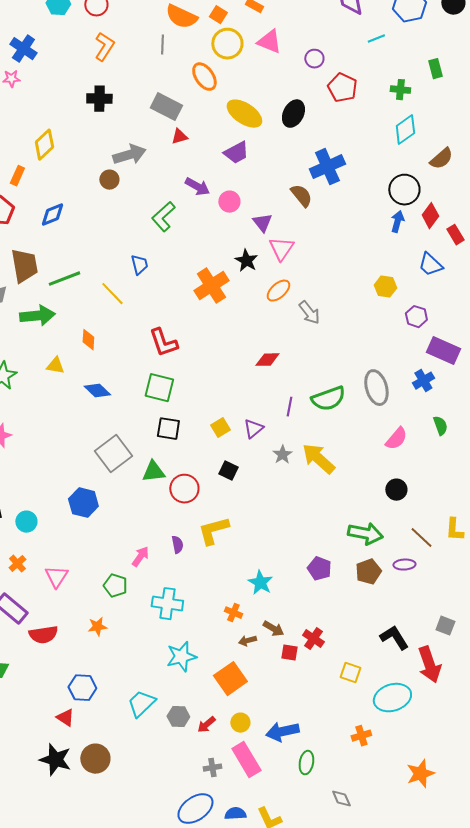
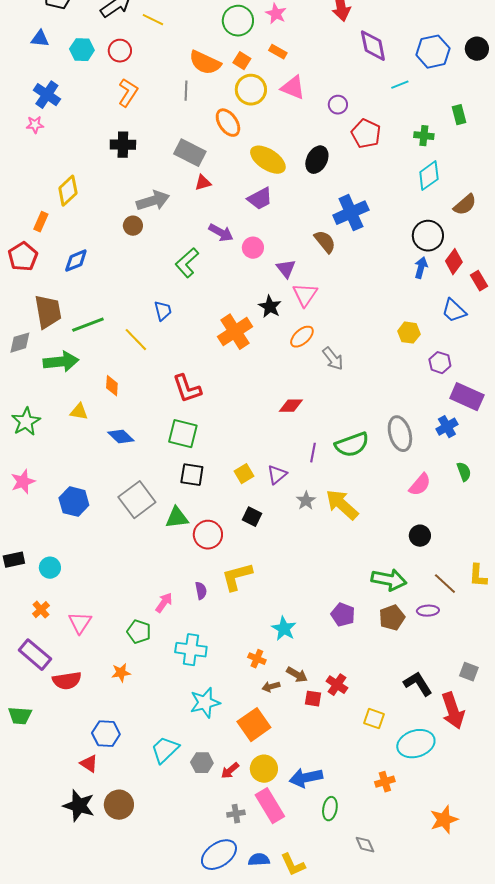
blue hexagon: (83, 503) -> (74, 502), moved
yellow circle: (240, 723) -> (264, 769), size x1.4

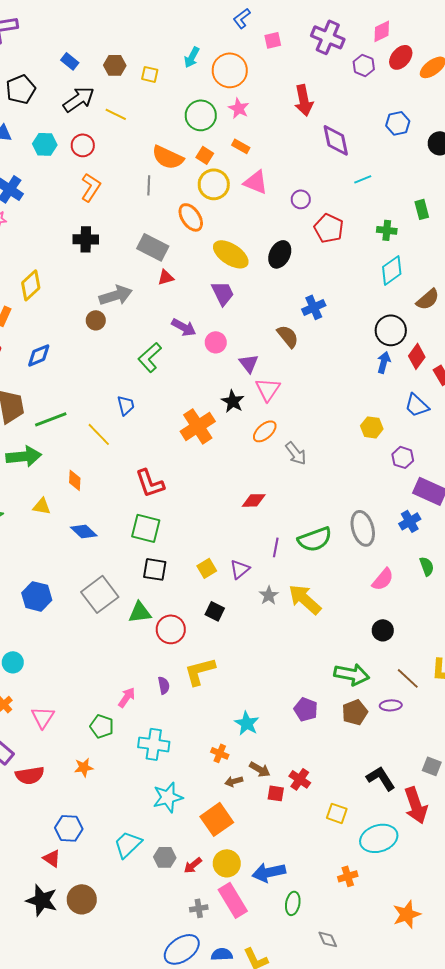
blue hexagon: (433, 52) -> (398, 123), moved, size x0.7
purple trapezoid: (260, 199) -> (223, 293), turned -88
blue cross: (351, 213) -> (314, 307), size x0.7

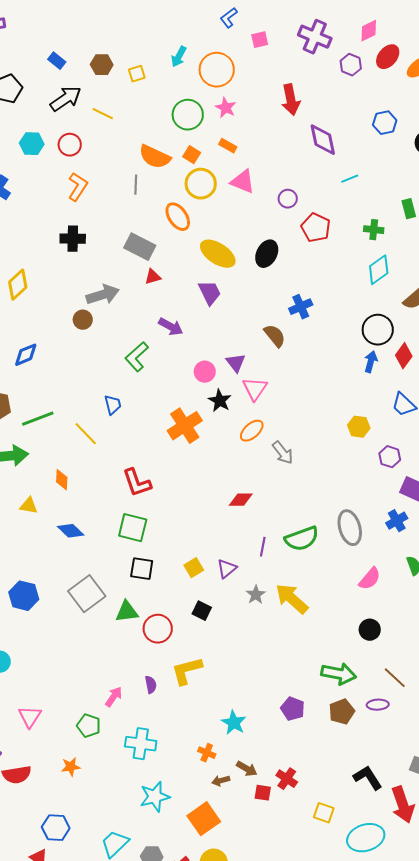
yellow square: (150, 74) -> (137, 74), turned -30
pink circle: (216, 342) -> (205, 372), moved

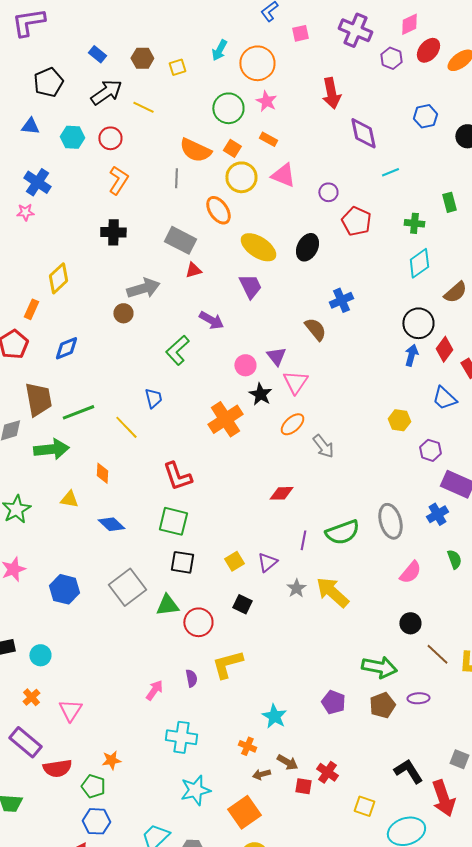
brown line: (395, 678) -> (437, 654), moved
green pentagon: (89, 726) -> (93, 786), moved

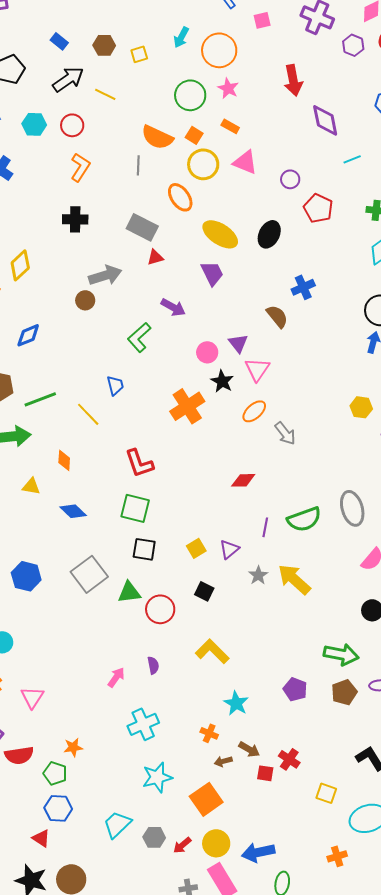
yellow L-shape: (227, 664) -> (212, 651), moved, turned 60
cyan cross: (181, 737) -> (143, 724), turned -32

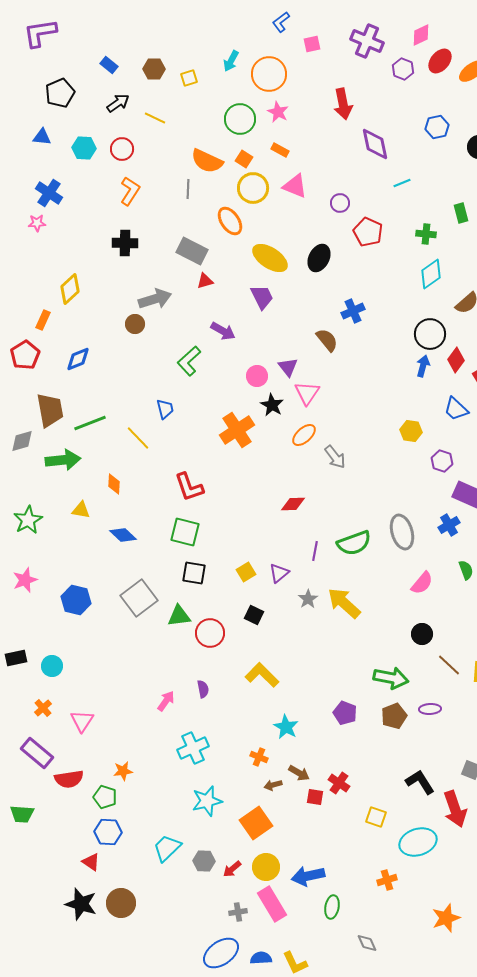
black arrow: (68, 79) -> (118, 103), size x0.7

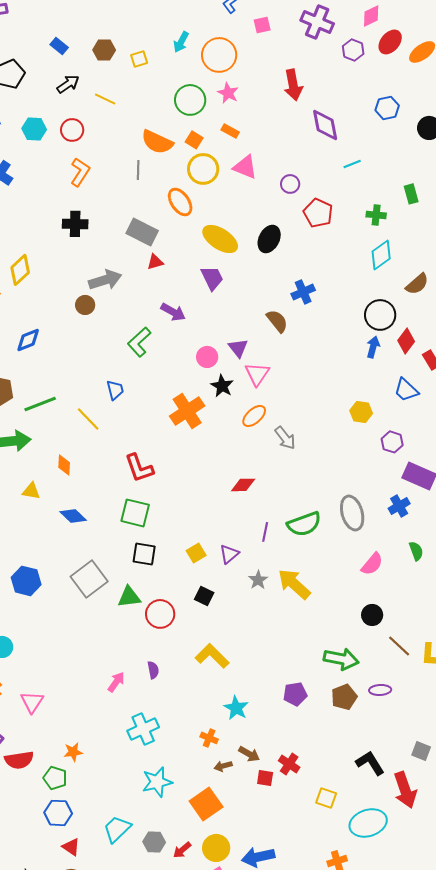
purple pentagon: (345, 713) -> (295, 694), turned -30
red triangle: (91, 862) -> (71, 847), moved

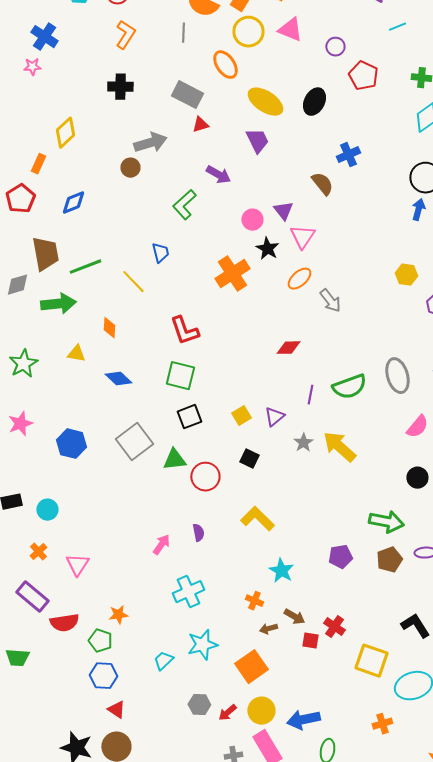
black square: (144, 554) -> (189, 417), turned -30
yellow square: (326, 798) -> (371, 661), size x1.6
cyan trapezoid: (117, 829) -> (163, 661), moved, size x0.7

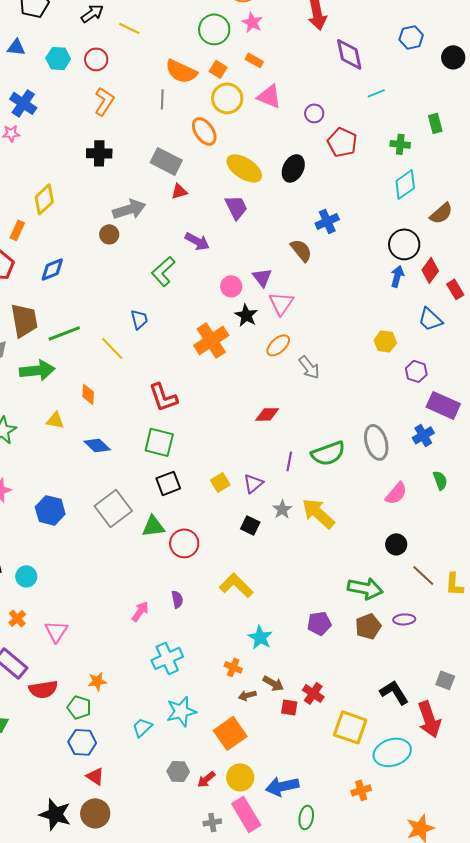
black square: (249, 459) -> (250, 525), moved

